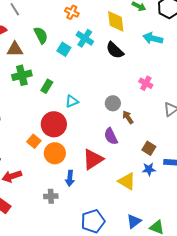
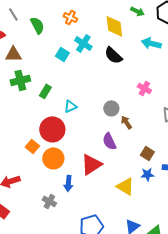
green semicircle: (41, 35) -> (37, 25), moved
gray cross: (51, 196) -> (49, 201), turned 32

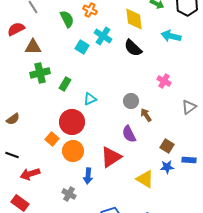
green semicircle: (37, 25) -> (67, 19), moved

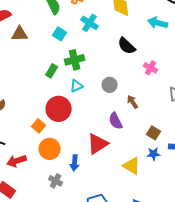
cyan square: (82, 47) -> (60, 34), moved
black semicircle: (133, 48) -> (127, 46), moved
green cross: (40, 73) -> (75, 60), moved
gray circle: (131, 101) -> (110, 85), moved
orange circle: (73, 151) -> (50, 149), moved

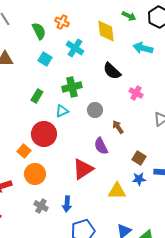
green cross: (75, 60) -> (72, 87), moved
blue arrow: (75, 163) -> (67, 204), moved
yellow triangle: (132, 166) -> (117, 191), turned -30

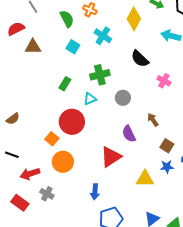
yellow diamond: (106, 31) -> (134, 19), turned 35
brown arrow: (118, 127) -> (153, 120), moved
gray cross: (41, 206) -> (47, 194), moved

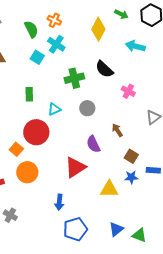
cyan cross: (103, 36) -> (56, 44), moved
green cross: (100, 75) -> (74, 78), moved
green rectangle: (65, 84) -> (29, 94), turned -32
gray cross: (47, 194) -> (10, 215), moved

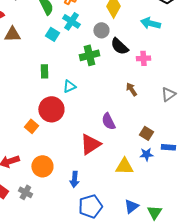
pink cross: (128, 91) -> (143, 58), moved, turned -32
gray circle: (87, 108) -> (101, 30), moved
brown arrow: (117, 130) -> (131, 89), moved
orange circle: (27, 172) -> (42, 166), moved
green triangle: (139, 235) -> (154, 212), turned 42

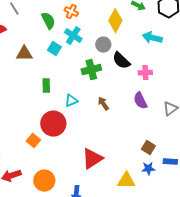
brown triangle: (12, 34) -> (24, 54), moved
brown arrow: (131, 89) -> (103, 104), moved
purple semicircle: (108, 121) -> (140, 101), moved

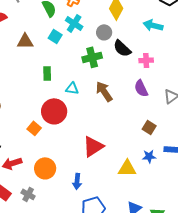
cyan triangle: (71, 101) -> (72, 88), turned 32
brown arrow: (103, 104) -> (104, 91), size x1.5
brown square: (148, 148) -> (149, 127), moved

